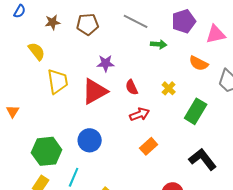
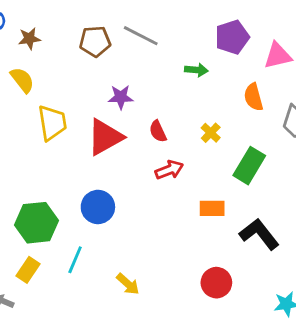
gray line: (136, 21) -> (141, 36), moved
brown star: (53, 22) -> (29, 39), moved
orange semicircle: (199, 63) -> (253, 97), turned 48
orange rectangle: (149, 146) -> (212, 208), moved, turned 42

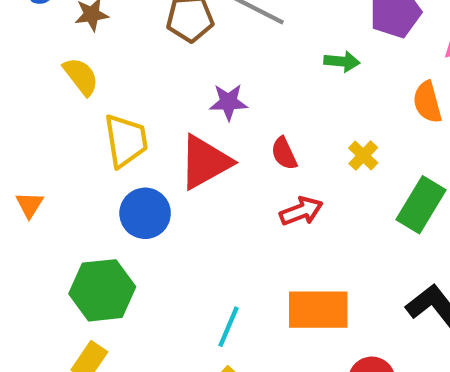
blue circle: (98, 207) -> (145, 213), moved
orange rectangle: (212, 208) -> (318, 310), moved, size x1.6
cyan line: (75, 260) -> (228, 327), moved

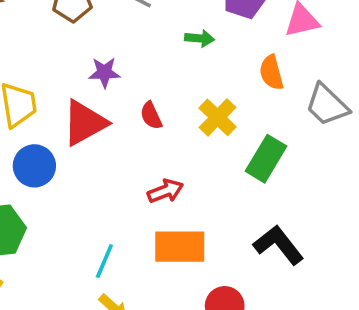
yellow cross: (363, 156) -> (218, 117), size x1.5
red arrow: (301, 211) -> (165, 191), moved

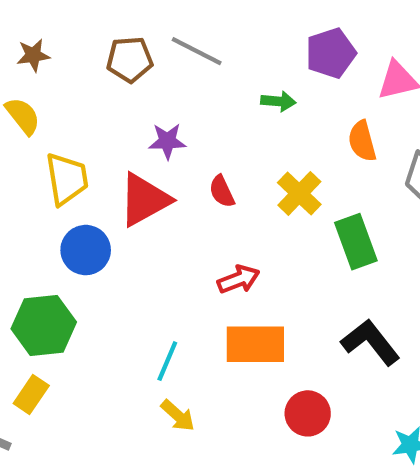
green rectangle: (266, 159) -> (356, 242), turned -51

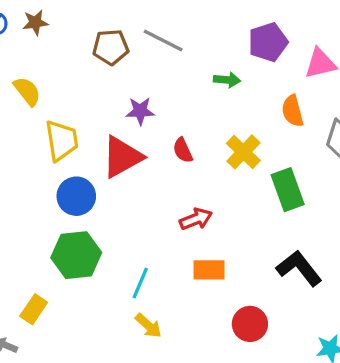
brown star: (33, 55) -> (35, 23), moved
green hexagon: (44, 325) -> (76, 255), moved
orange rectangle: (255, 344) -> (209, 270), size x0.7

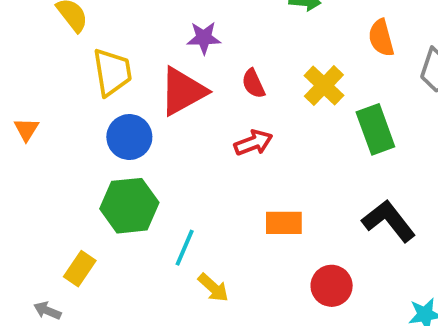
red arrow: (196, 219) -> (253, 143), moved
cyan line: (140, 283) -> (185, 248), moved

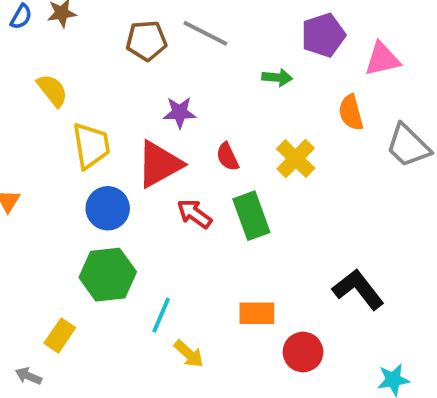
green rectangle: (375, 129) -> (251, 216), moved
red arrow: (253, 143) -> (194, 214), moved, turned -123
orange rectangle: (284, 223) -> (257, 313), moved

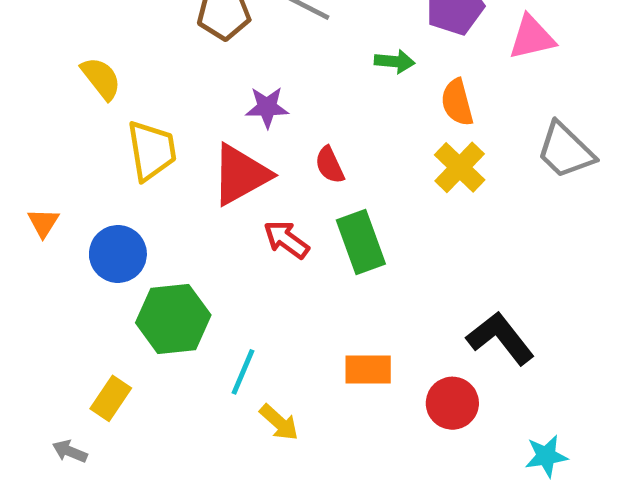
orange semicircle: (351, 112) -> (457, 102), moved
yellow cross: (296, 159) -> (460, 167), moved
blue circle: (108, 208) -> (118, 254), moved
red circle: (303, 352) -> (452, 403), moved

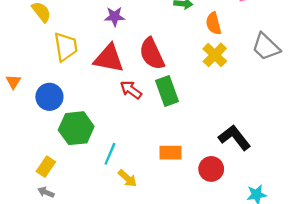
purple star: (267, 107) -> (115, 17), moved
red semicircle: (330, 165) -> (152, 54), size x1.8
red triangle: (241, 175) -> (109, 58), turned 40
gray arrow: (70, 451) -> (46, 192), moved

